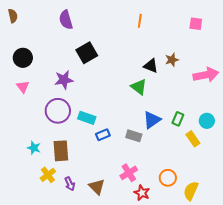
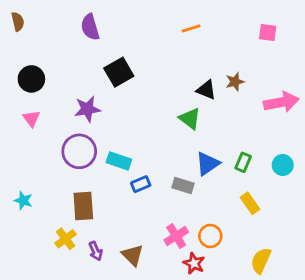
orange line: (140, 21) -> (191, 28), turned 64
yellow rectangle: (193, 139) -> (250, 203), moved
cyan star: (34, 148) -> (23, 201), moved
orange circle: (168, 178) -> (210, 236), moved

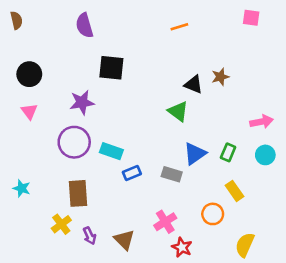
pink square: (268, 33) -> (251, 18), moved
black square: (119, 72) -> (111, 68), turned 36
pink arrow: (281, 102) -> (261, 122), moved, size x0.7
orange circle: (210, 236) -> (213, 214), moved

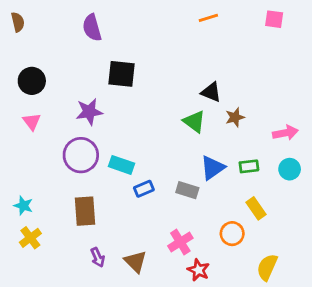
orange line: (179, 27) -> (208, 18), moved
brown star: (220, 77) -> (235, 117), moved
green rectangle: (228, 152) -> (249, 166), turned 60
yellow cross: (61, 224) -> (30, 238), moved

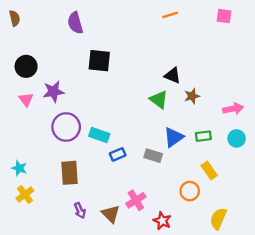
purple star: (89, 112) -> (54, 92), moved
pink cross: (180, 242) -> (136, 200), moved

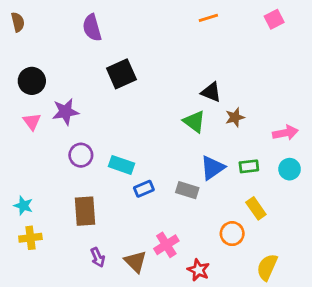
pink square: (224, 16) -> (274, 19), turned -35
black square: (99, 61) -> (121, 74), turned -30
purple circle: (66, 127) -> (81, 155), size x0.7
yellow cross: (25, 194) -> (30, 238), turned 30

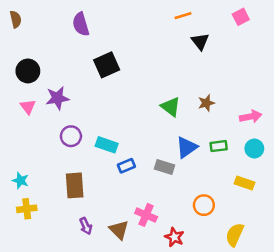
black triangle: (211, 92) -> (200, 41), moved, turned 30
yellow rectangle: (256, 208) -> (244, 183), moved, turned -36
pink cross: (166, 245) -> (146, 215), turned -35

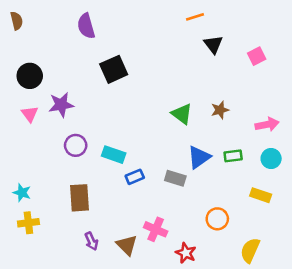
pink square: (241, 17) -> (257, 56), moved

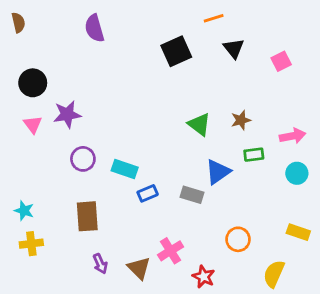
black square: (114, 69) -> (176, 51), moved
green rectangle: (233, 156) -> (254, 155), moved
yellow rectangle: (261, 195) -> (298, 232), moved
pink cross: (156, 229) -> (171, 251), turned 35

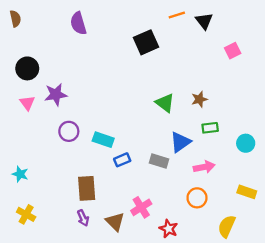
black triangle: (234, 48) -> (204, 21), moved
pink arrow: (293, 136) -> (204, 167), moved
brown rectangle: (87, 216) -> (87, 188), moved
yellow cross: (31, 244) -> (26, 214), moved, turned 36

